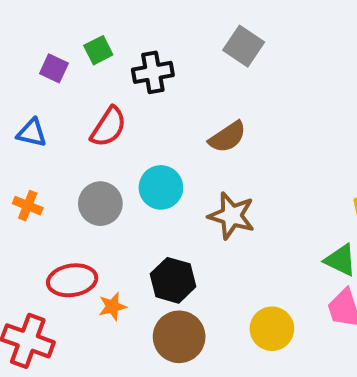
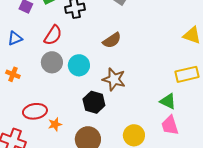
blue triangle: (32, 133) -> (15, 38), turned -35
gray circle: (100, 204) -> (52, 62), moved
black hexagon: (173, 280) -> (94, 102), moved

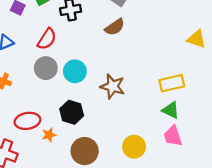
brown semicircle: (112, 40) -> (115, 27), moved
yellow rectangle: (187, 74) -> (172, 83), moved
black hexagon: (94, 102) -> (72, 112), moved

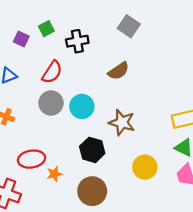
brown semicircle: (115, 27) -> (119, 71), moved
black hexagon: (72, 112) -> (92, 150), moved
yellow circle: (134, 147) -> (145, 167), moved

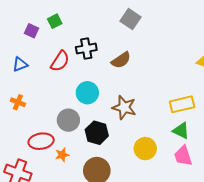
black cross: (77, 41) -> (86, 49), moved
gray circle: (51, 103) -> (68, 120), moved

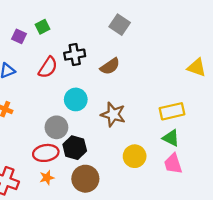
black hexagon: (97, 133) -> (75, 148), moved
red ellipse: (41, 141) -> (46, 153), moved
orange star: (62, 155) -> (47, 178), moved

